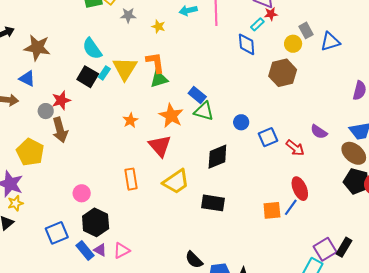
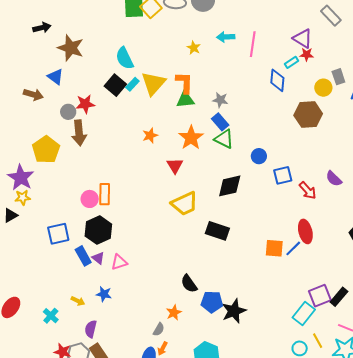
gray star: (128, 15) -> (220, 100), moved
red triangle: (160, 146) -> (175, 166), size x0.7
orange rectangle: (131, 179) -> (105, 194), moved

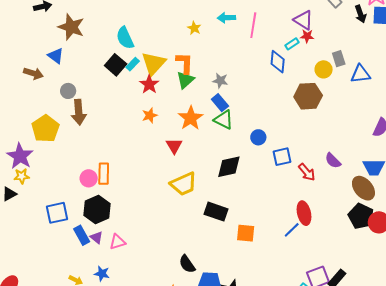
green triangle: (185, 100) -> (185, 80), turned -36
red star: (85, 104) -> (149, 84), moved, turned -30
orange square: (274, 248) -> (246, 233), moved

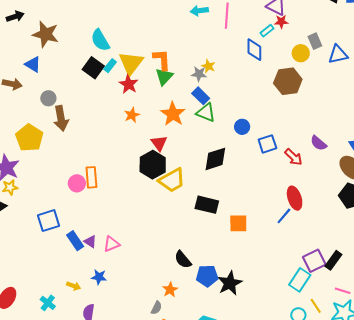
yellow star: (194, 28) -> (208, 66), moved
black hexagon: (97, 209) -> (153, 165), moved

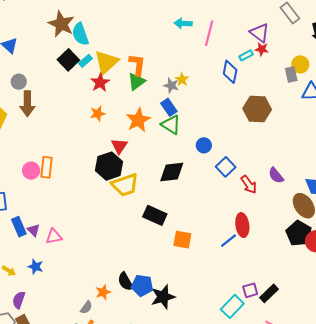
brown star: (46, 34) -> (61, 24), moved
yellow circle: (301, 53) -> (300, 64), moved
blue square: (267, 144) -> (226, 167), turned -36
black semicircle: (183, 260) -> (125, 282), moved
purple square: (314, 261) -> (250, 290), size x0.7

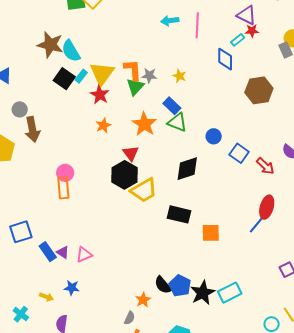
gray star: (171, 85) -> (149, 75), moved
pink circle: (31, 171) -> (65, 173), moved
red ellipse: (242, 225) -> (267, 207), turned 35
blue pentagon: (142, 285) -> (180, 286), turned 30
cyan rectangle: (232, 306) -> (230, 293), moved, turned 30

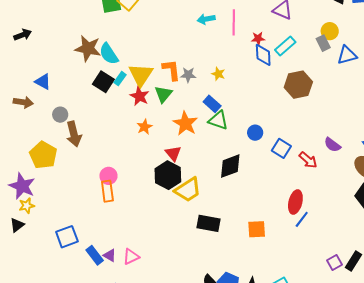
red star: (252, 31) -> (258, 38), moved
cyan rectangle: (238, 40) -> (285, 46), moved, size x1.5
green triangle: (135, 87) -> (163, 94), moved
red ellipse: (267, 207) -> (295, 202), moved
black rectangle: (179, 214) -> (208, 223), moved

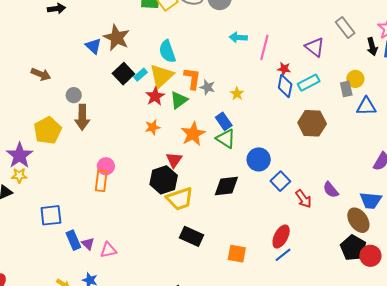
cyan semicircle: (109, 54) -> (167, 51), moved
blue triangle: (43, 82) -> (93, 46), moved
blue circle: (255, 133) -> (259, 159), size x1.5

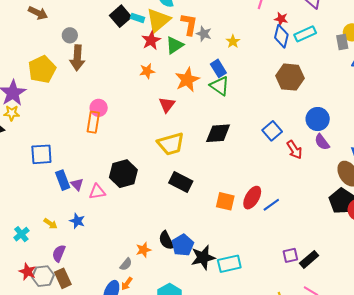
cyan rectangle: (140, 75) -> (137, 18), turned 56
brown hexagon: (312, 123) -> (290, 77), moved
blue circle: (259, 159) -> (318, 119), moved
black hexagon: (164, 180) -> (123, 174), moved
red ellipse: (281, 237) -> (252, 198), moved

